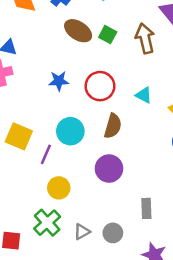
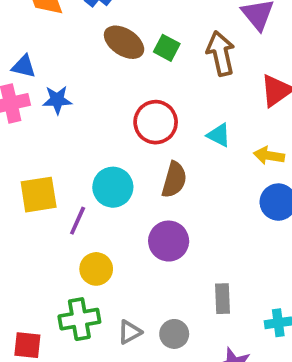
blue star: (59, 81) -> (57, 100), moved
yellow square: (19, 136) -> (39, 195), turned -32
green cross: (47, 223) -> (79, 319), turned 32

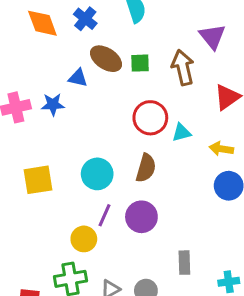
green square: (167, 48) -> (140, 63), turned -30
blue triangle: (24, 66) -> (78, 78), moved
red circle: (156, 122) -> (150, 118), moved
cyan triangle: (219, 135) -> (181, 133), turned -42
purple line: (78, 221) -> (105, 215), moved

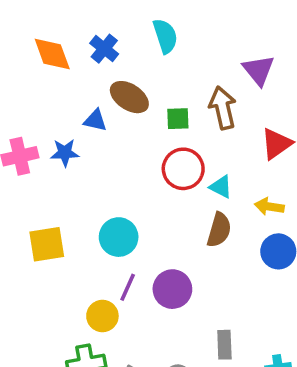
green square: (140, 63) -> (178, 119), moved
cyan triangle: (181, 133) -> (221, 187), turned 42
brown semicircle: (146, 168) -> (219, 230), moved

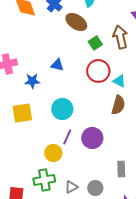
brown ellipse: (129, 97) -> (76, 22), moved
green square: (178, 119) -> (95, 43), turned -32
blue triangle: (95, 120) -> (57, 65), moved
blue star: (65, 153) -> (32, 81), moved

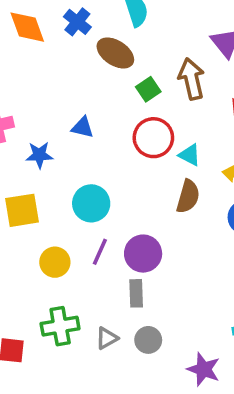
yellow circle: (53, 153) -> (55, 262), moved
gray rectangle: (121, 169) -> (136, 293), moved

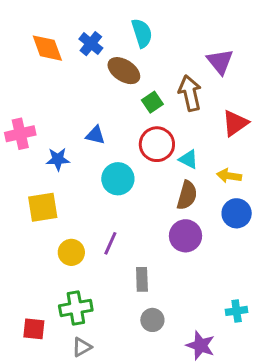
cyan circle: (91, 203) -> (118, 179), moved
purple circle: (143, 254) -> (185, 236), moved
gray triangle: (107, 338) -> (82, 347), moved

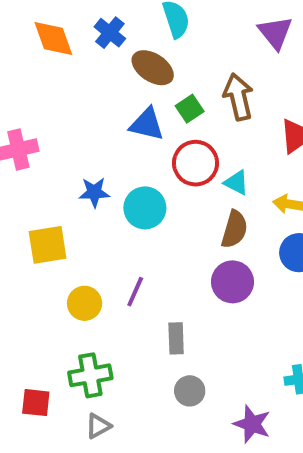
purple triangle: (220, 62) -> (275, 33), moved
blue triangle: (95, 135) -> (147, 124), moved, size x1.4
blue star: (58, 159) -> (94, 192), moved

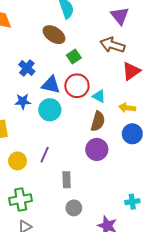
blue cross: (110, 33) -> (27, 68), moved
brown arrow: (238, 97) -> (112, 45), moved, turned -60
blue triangle: (147, 124) -> (51, 85), moved

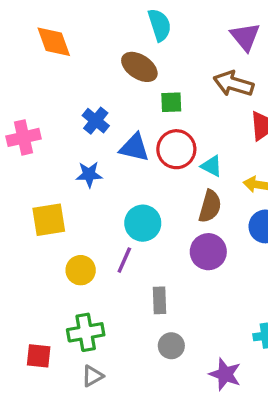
green square: (74, 57) -> (171, 102), turned 32
cyan circle: (50, 110) -> (143, 223), moved

